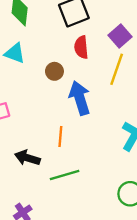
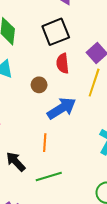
blue arrow: (80, 98) -> (62, 108), turned 76
black arrow: (27, 158) -> (16, 162), turned 30

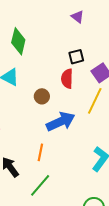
black square: (56, 32) -> (76, 57), moved, size x0.6
green line: (49, 177) -> (40, 185), turned -40

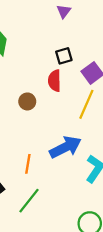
purple triangle: (78, 17) -> (64, 11), turned 32
blue arrow: (61, 122) -> (65, 147), moved

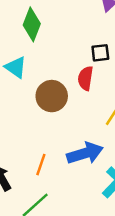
brown circle: (27, 101) -> (52, 96), size x1.6

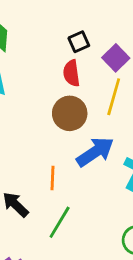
brown circle: (52, 96) -> (70, 113), moved

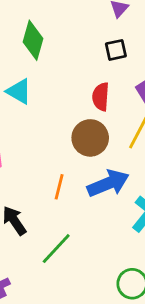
black square: (79, 42) -> (116, 50), moved
orange line: (53, 178) -> (59, 187), moved

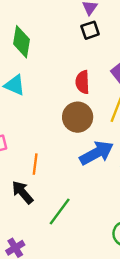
black square: (116, 50) -> (90, 30), moved
orange line: (59, 187) -> (35, 164), moved

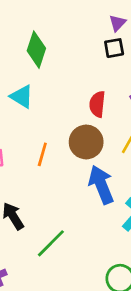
blue arrow: (97, 153) -> (101, 185), turned -92
orange line: (35, 164) -> (42, 154), moved

